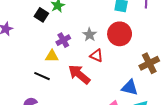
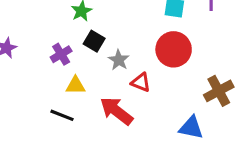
black square: (41, 15) -> (94, 41), moved
gray star: (90, 35) -> (119, 60), moved
purple cross: (63, 40) -> (61, 54), moved

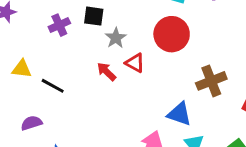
black square: (94, 41) -> (94, 16), turned -30
yellow triangle: (75, 86) -> (22, 69), moved
red arrow: (116, 111) -> (107, 72), moved, size x0.6

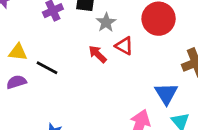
blue triangle: (179, 114) -> (166, 94), turned 40
purple semicircle: (31, 123) -> (16, 82), moved

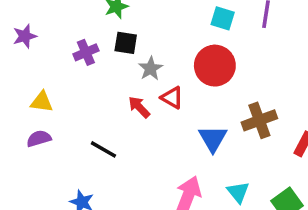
black line: (47, 68) -> (103, 149), moved
blue triangle: (166, 94) -> (213, 139), moved

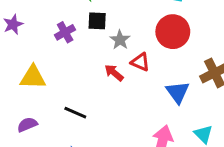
yellow triangle: (42, 102) -> (33, 77), size x1.4
purple semicircle: (39, 138) -> (27, 125), moved
black line: (103, 149) -> (75, 113), moved

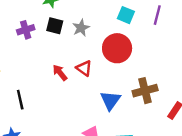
gray star: (120, 40) -> (81, 28), moved
black line: (75, 113) -> (20, 100), turned 42

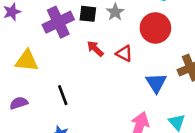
purple cross: (26, 30) -> (58, 22), size x1.6
red arrow: (60, 73) -> (95, 49), moved

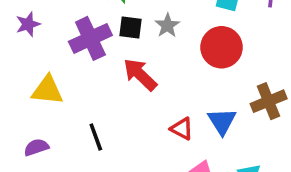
red arrow: (95, 49) -> (140, 75), size x1.5
red triangle: (124, 53) -> (182, 129), moved

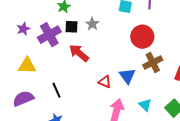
purple star: (28, 24) -> (23, 29), moved
red circle: (222, 47) -> (142, 37), moved
purple semicircle: (36, 147) -> (23, 98), size x1.5

